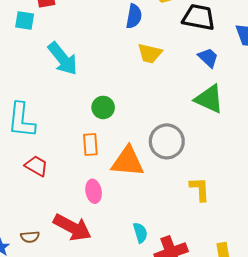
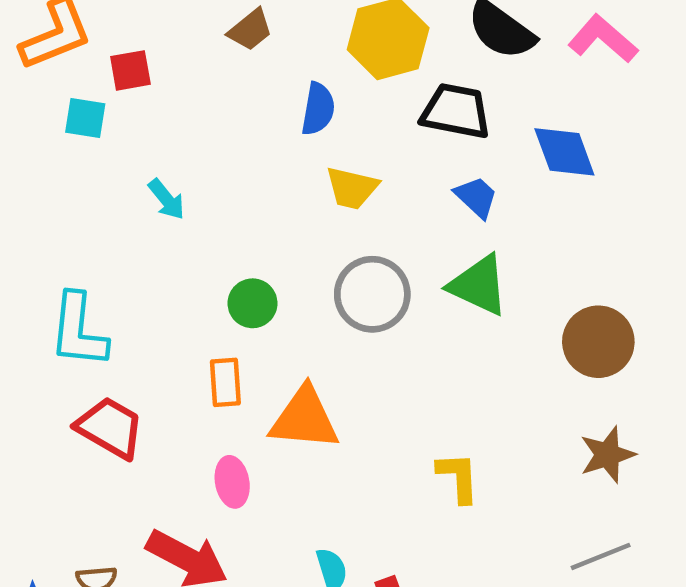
cyan arrow: (63, 59) -> (167, 199), size x0.6
gray circle: (167, 141) -> (372, 294), moved
red trapezoid: (36, 166) -> (110, 428), size x1.4

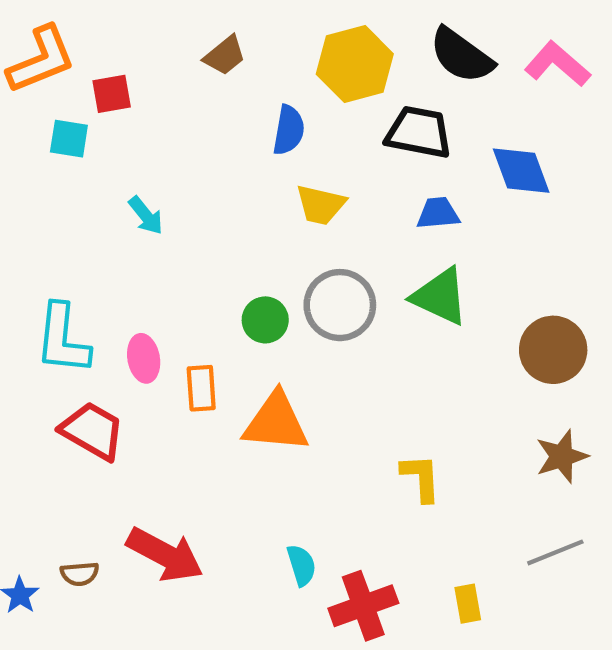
blue trapezoid: (476, 197) -> (438, 213), turned -48
green circle: (252, 303) -> (265, 320), moved
pink ellipse: (232, 482) -> (144, 358), moved

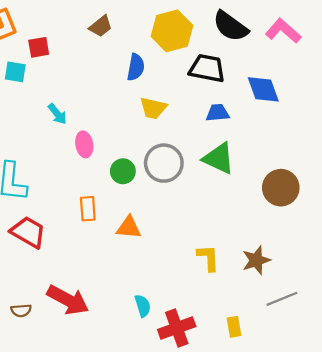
pink ellipse: (144, 358) -> (84, 144), moved
orange triangle: (276, 422) -> (129, 227), size x0.7
brown star: (562, 456) -> (256, 260), moved

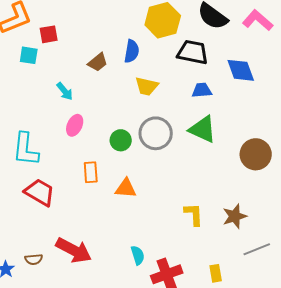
brown trapezoid: (101, 26) -> (98, 62), moved
pink ellipse: (84, 144) -> (75, 125), moved, turned 35

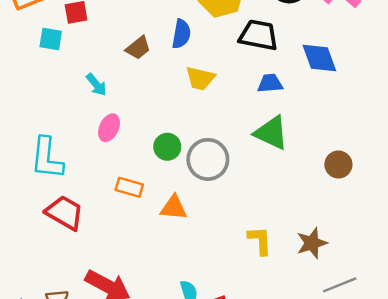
gray circle: (156, 133) -> (208, 159), moved
brown circle: (256, 154) -> (338, 164), size x0.7
orange rectangle: (91, 172) -> (129, 187), turned -70

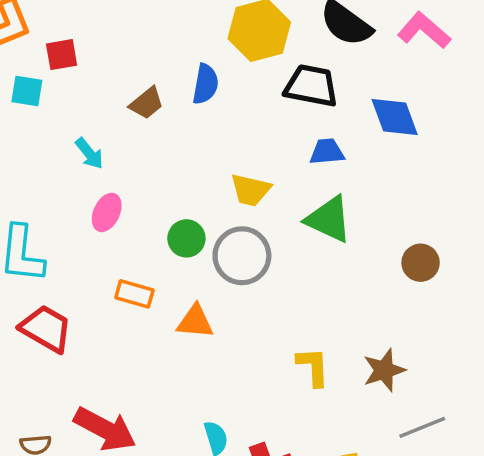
yellow trapezoid: (200, 78) -> (251, 190), moved

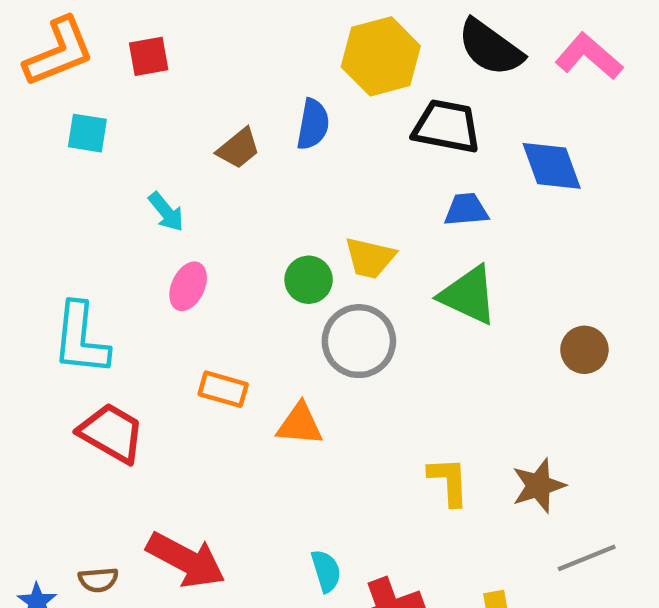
red square: (62, 55) -> (149, 56), moved
green circle: (186, 238) -> (309, 280), moved

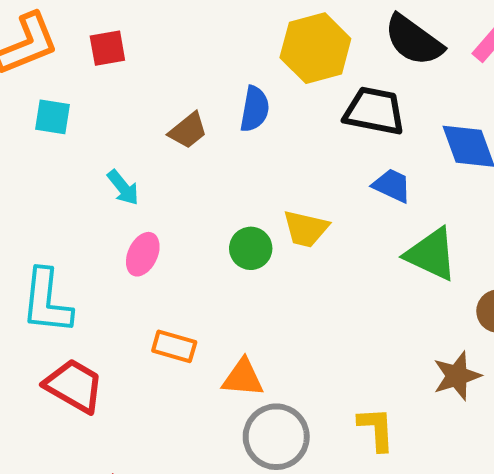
blue trapezoid: (466, 210) -> (392, 186), turned 30
green triangle: (468, 295) -> (431, 254), moved
gray circle: (359, 341) -> (276, 437), moved
brown star: (538, 486) -> (457, 376), moved

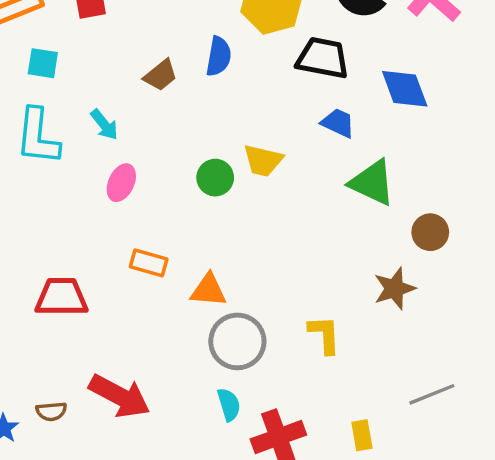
cyan L-shape: (47, 301) -> (38, 137), moved
red trapezoid: (74, 386) -> (62, 297), turned -30

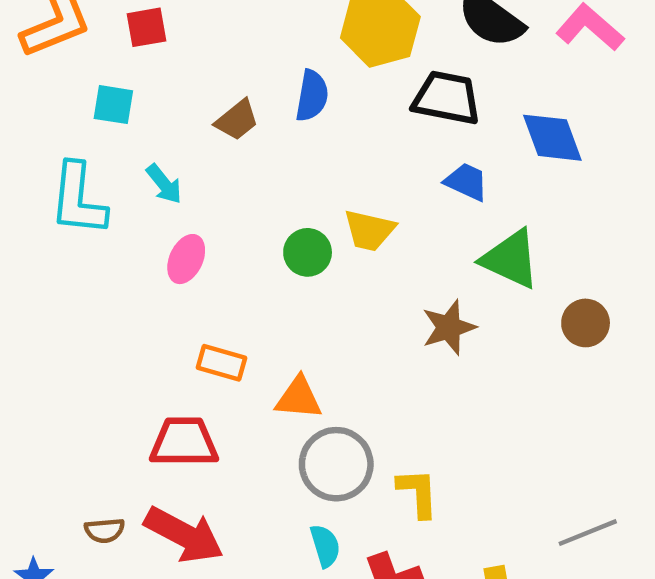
cyan square: (43, 63) -> (113, 105), moved
brown star: (394, 289) -> (449, 327), moved
red trapezoid: (62, 297) -> (184, 442), moved
yellow L-shape: (324, 335) -> (418, 493), moved
brown semicircle: (51, 411) -> (105, 530), moved

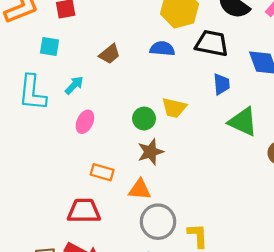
blue semicircle: (312, 96) -> (162, 49), moved, turned -95
blue trapezoid: (466, 182) -> (221, 84), turned 60
cyan arrow: (164, 184) -> (74, 85), turned -96
brown star: (449, 327) -> (150, 152), moved

